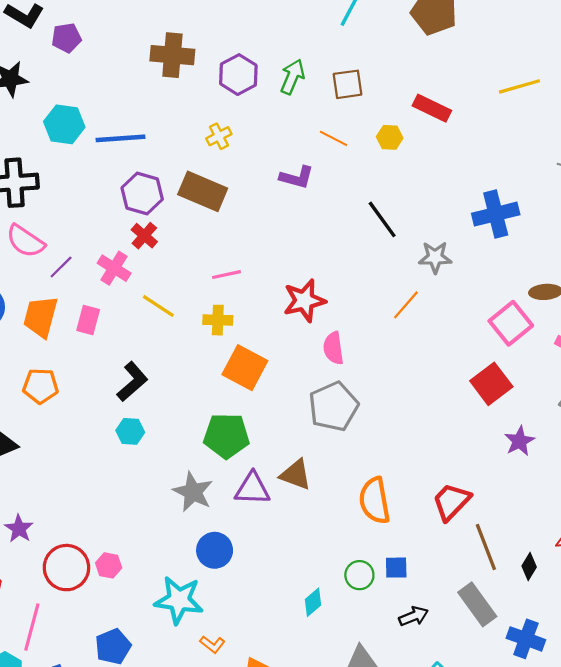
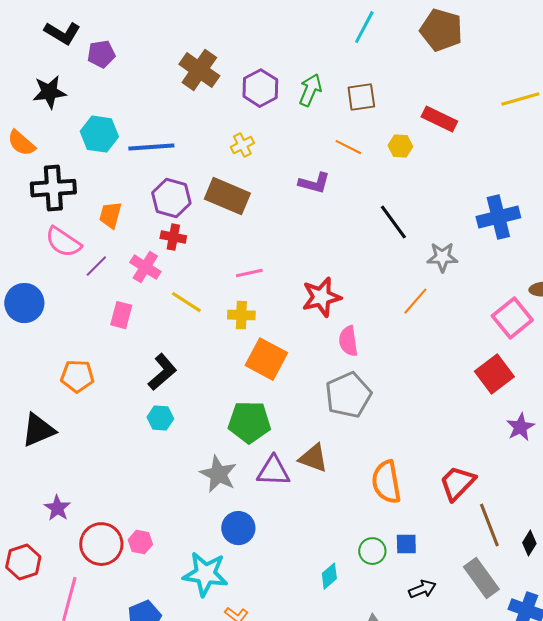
brown cross: (172, 55) -> (199, 70), turned 30
red cross: (144, 236) -> (173, 237), turned -30
orange trapezoid: (41, 317) -> (110, 215), moved, size x0.7

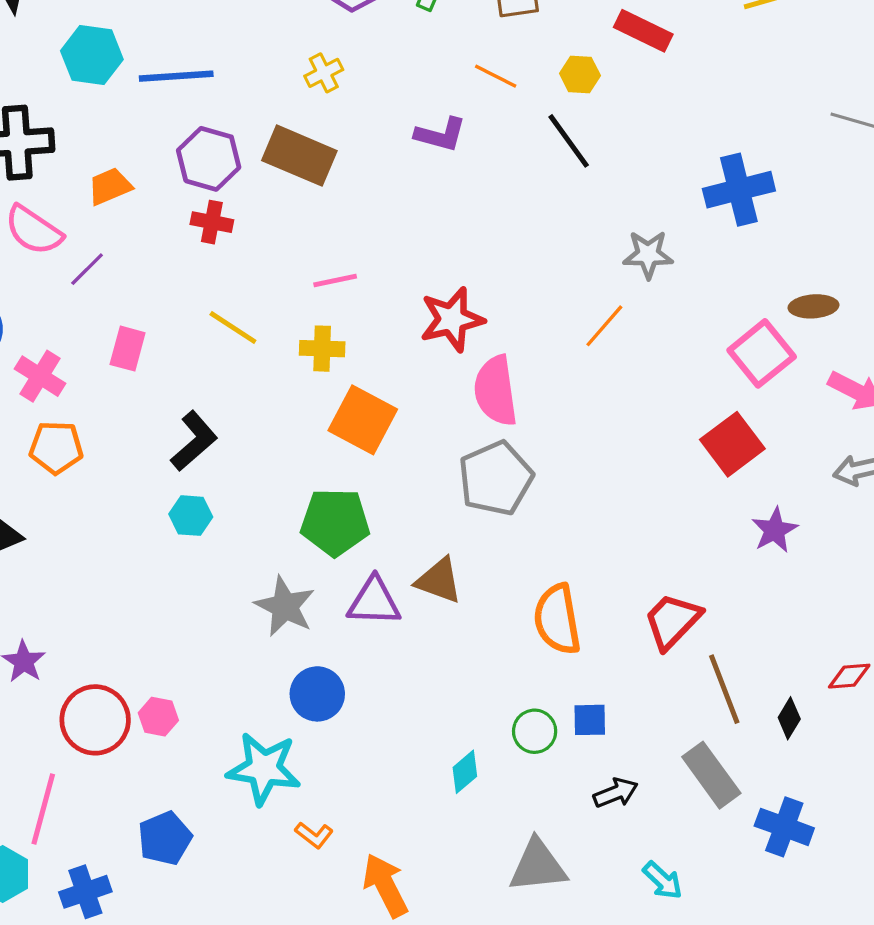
orange trapezoid: (110, 215) -> (110, 186), turned 52
black line: (393, 222) -> (569, 141), moved
pink cross: (145, 267) -> (40, 376), moved
pink semicircle: (348, 341) -> (496, 391), size x1.4

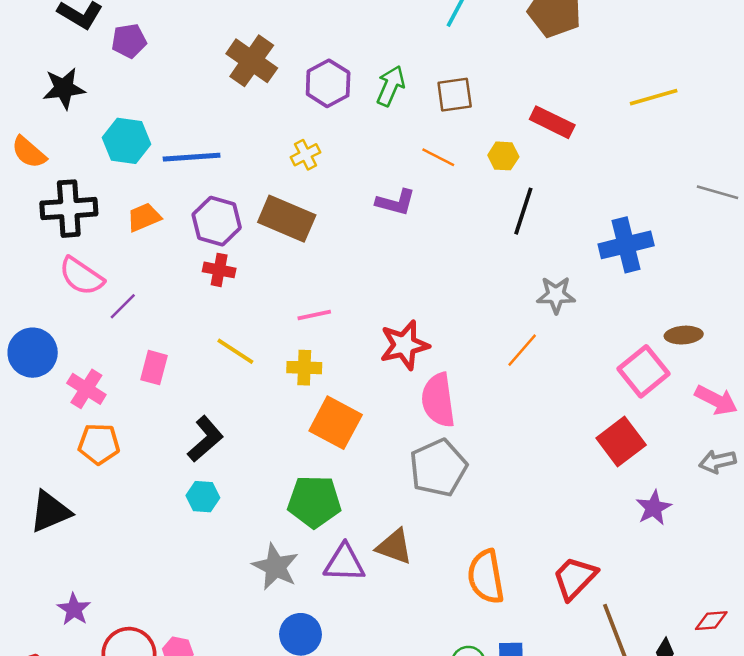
black line: (569, 141) -> (523, 211), moved, turned 54
orange trapezoid: (110, 186) -> (144, 217), moved

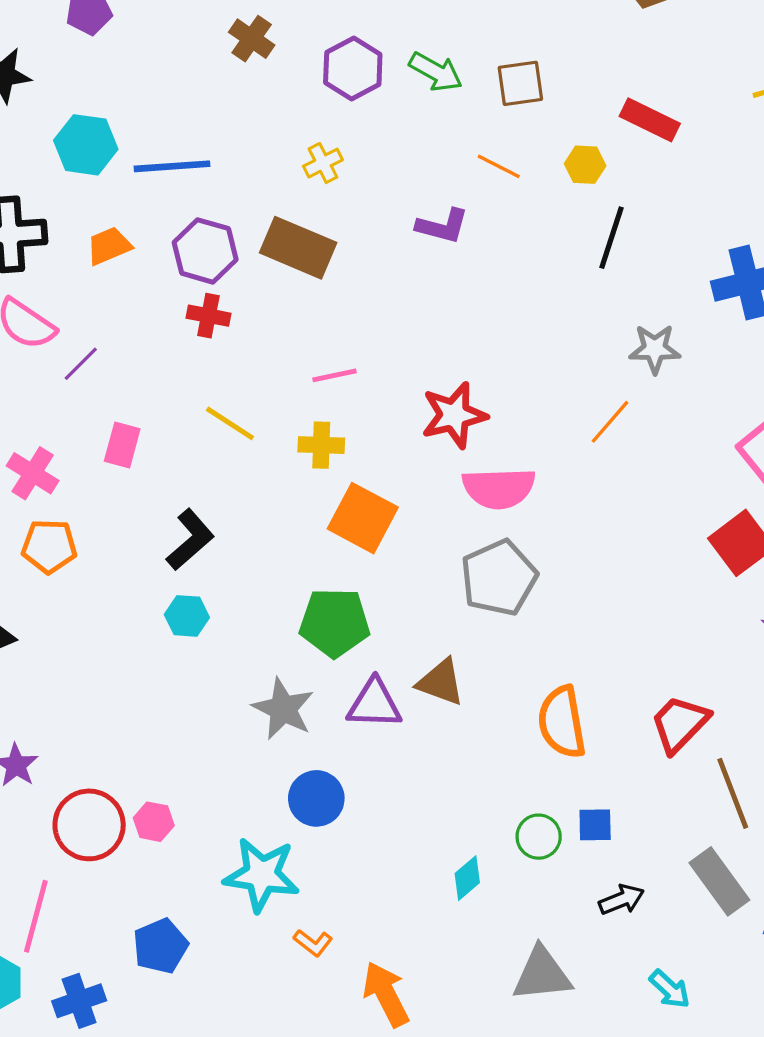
brown cross: (252, 61) -> (252, 39), size x0.7
green arrow: (391, 86) -> (436, 72), turned 96
pink semicircle: (438, 400) -> (499, 488), turned -84

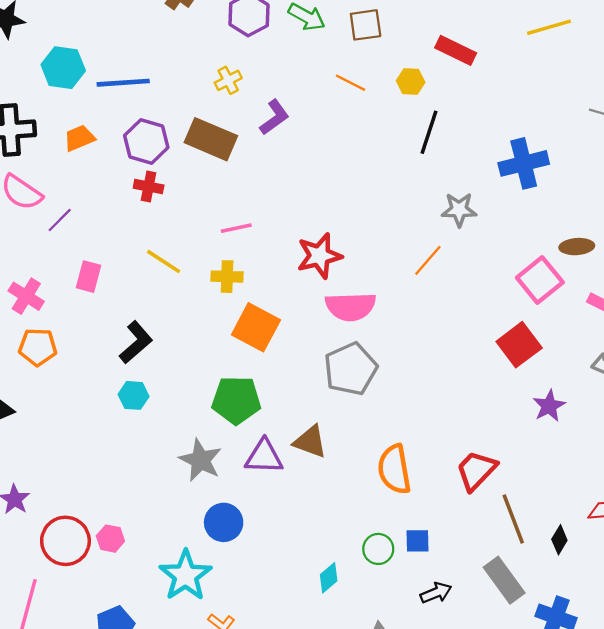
purple L-shape: (442, 226) -> (274, 117), moved, turned -51
cyan star: (262, 875) -> (185, 575), turned 30

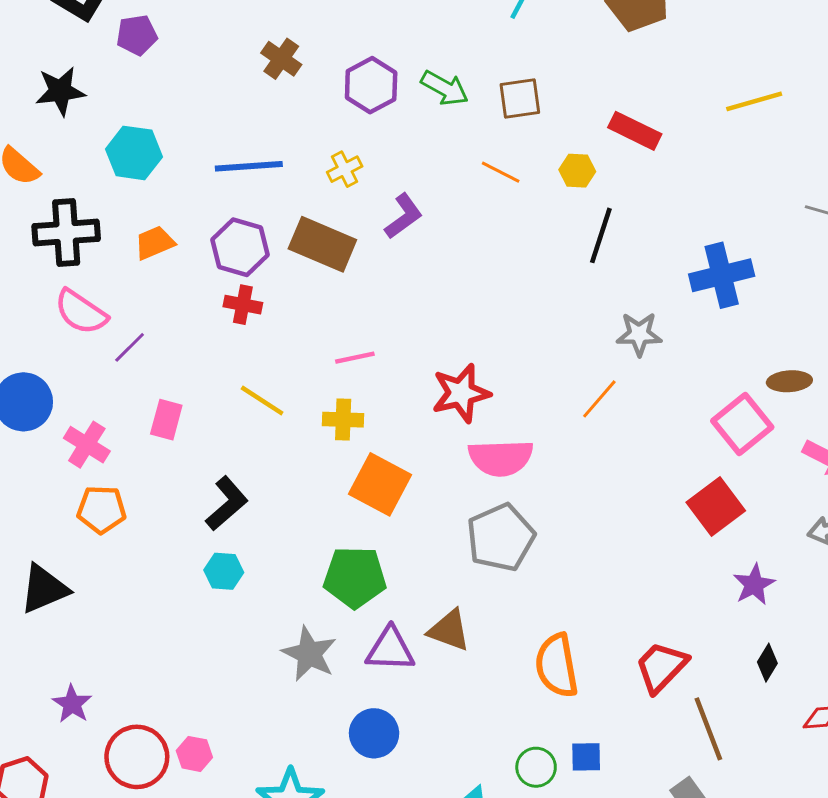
blue line: (123, 83) -> (249, 166), moved
blue circle: (224, 522) -> (374, 733), moved
black diamond: (559, 540) -> (767, 663), moved

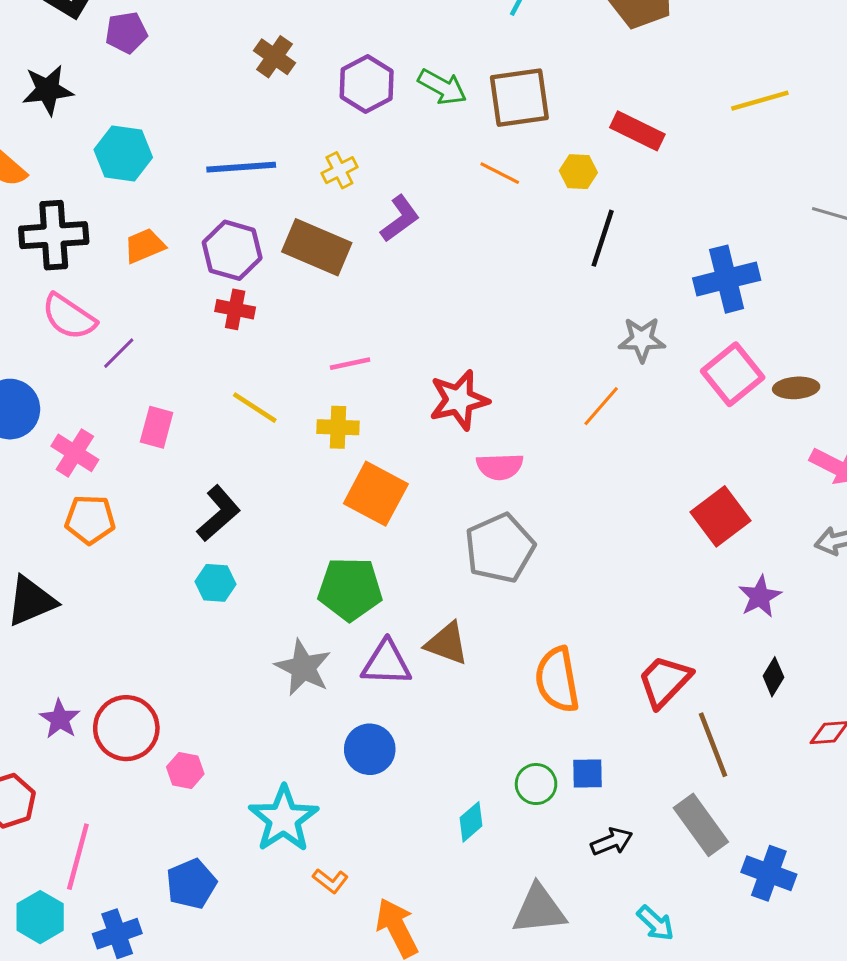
brown square: (520, 98) -> (519, 98), size x1.4
pink square: (742, 424) -> (733, 374), moved
pink semicircle: (501, 458) -> (500, 467), size x0.7
red circle: (137, 757) -> (126, 728), moved

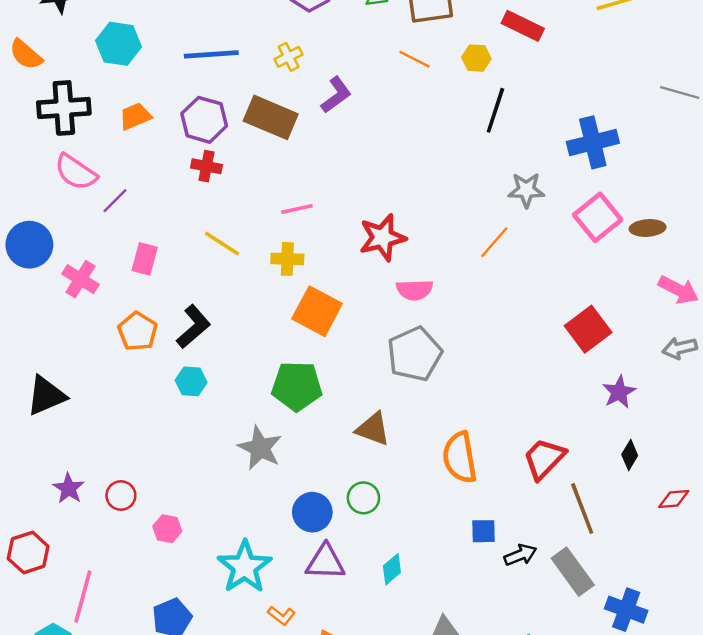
orange pentagon: (90, 519) -> (138, 331), moved, turned 30
purple triangle: (386, 663) -> (325, 562), moved
red circle: (126, 728) -> (121, 495), size x0.6
green circle: (536, 784) -> (363, 498), moved
black arrow: (612, 841) -> (520, 555), moved

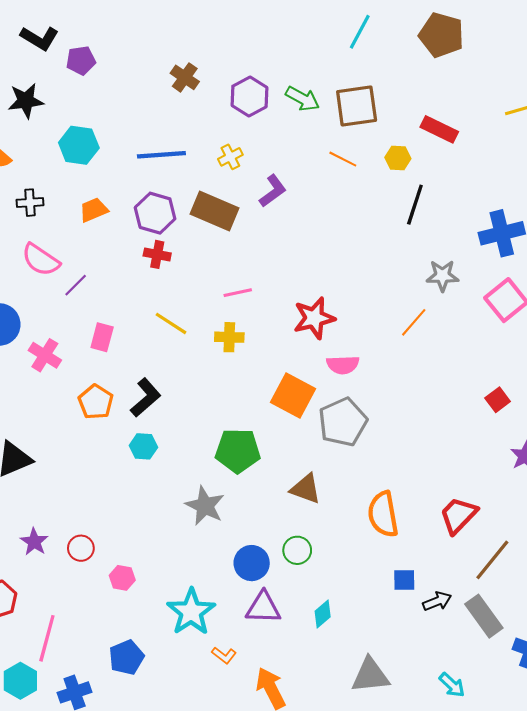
black cross: (64, 108) -> (30, 203), size x0.6
orange square: (317, 311) -> (293, 395), moved
red square: (588, 329) -> (498, 400), size x0.6
brown line: (582, 509) -> (492, 560), turned 60

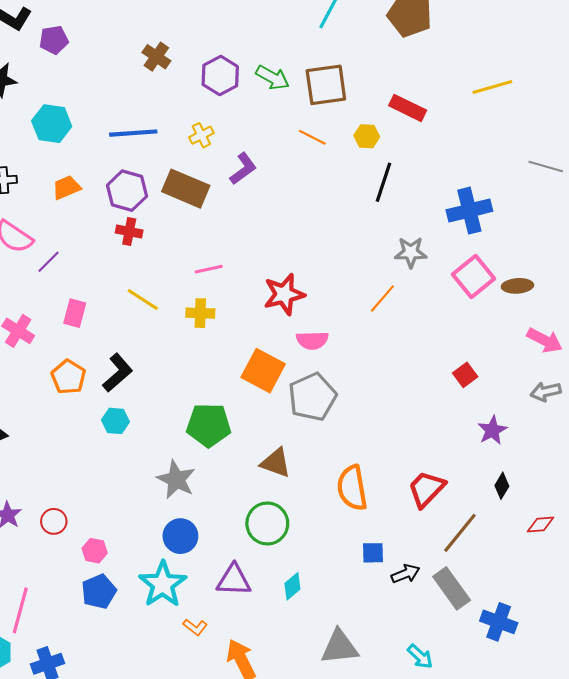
green circle: (297, 550) -> (267, 523), size x1.5
blue circle: (252, 563) -> (180, 536), moved
blue pentagon: (126, 657) -> (99, 592), moved

